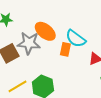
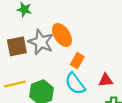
cyan semicircle: (76, 39) -> (75, 84), moved

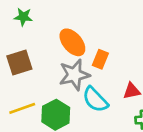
gray star: (41, 42) -> (74, 75), moved, turned -30
orange rectangle: (77, 61) -> (100, 59), moved

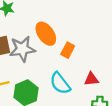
gray star: (74, 75) -> (22, 49), moved

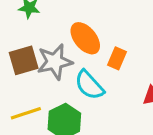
cyan semicircle: (60, 83) -> (89, 85), moved

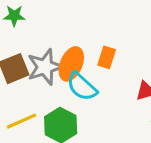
orange ellipse: (85, 38) -> (71, 64), moved, turned 68

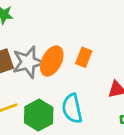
cyan semicircle: (82, 87) -> (72, 108), moved, turned 32

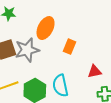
orange ellipse: (52, 61) -> (46, 28), moved

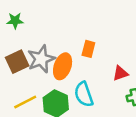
orange ellipse: (46, 28) -> (63, 66), moved

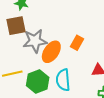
brown square: (17, 62) -> (16, 26), moved

